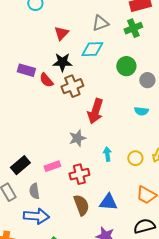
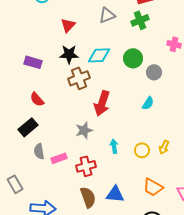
cyan diamond: (92, 49) -> (99, 55), moved
red semicircle: (46, 80) -> (37, 99), moved
cyan semicircle: (141, 111) -> (148, 103), turned -64
black rectangle: (20, 165) -> (28, 127), moved
gray semicircle: (34, 191) -> (39, 151), moved

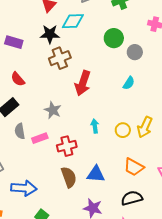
cyan diamond: (99, 55) -> (73, 21), moved
gray star: (84, 130) -> (53, 110), moved, turned -30
yellow arrow: (164, 147) -> (145, 127), size x1.5

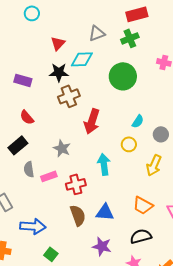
green circle: (114, 38) -> (123, 76), size x1.4
gray circle: (135, 52) -> (161, 134), moved
cyan arrow: (95, 126) -> (104, 164), size x1.5
yellow circle: (123, 130) -> (129, 144), moved

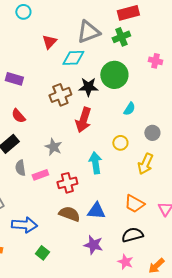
gray triangle: (97, 33) -> (88, 32), size x1.4
black star: (59, 72) -> (88, 87), moved
cyan semicircle: (138, 121) -> (129, 109), moved
brown semicircle: (78, 215) -> (69, 214), turned -50

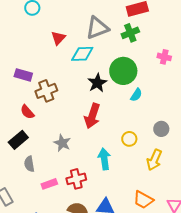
black star: (88, 87) -> (97, 83), turned -30
brown cross: (60, 95) -> (46, 91), moved
cyan semicircle: (129, 109) -> (136, 95), moved
pink rectangle: (40, 175) -> (49, 184), moved

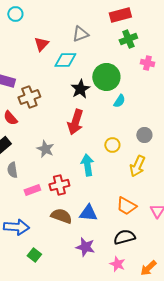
gray triangle: (97, 28) -> (80, 34), size x0.7
green cross: (130, 33) -> (128, 39), moved

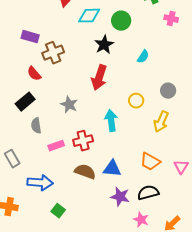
green circle: (106, 77) -> (121, 21), moved, size x0.7
purple star: (85, 247) -> (120, 197), moved

